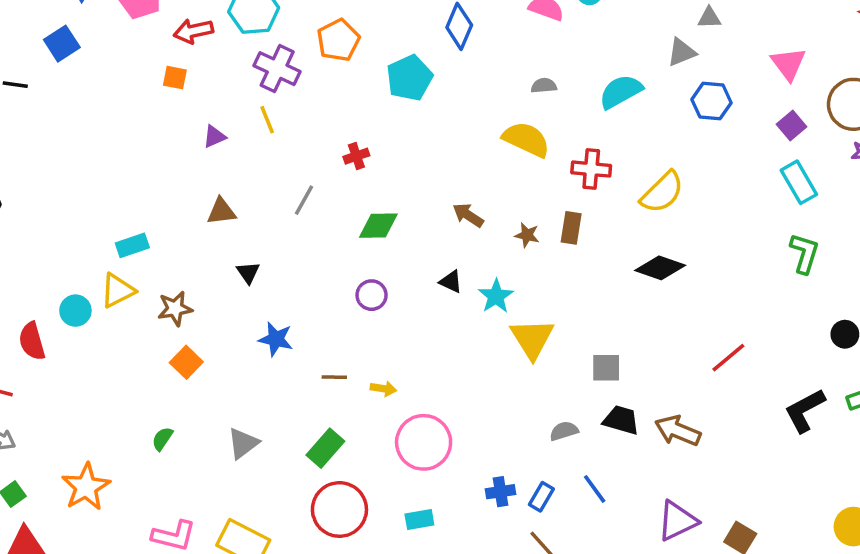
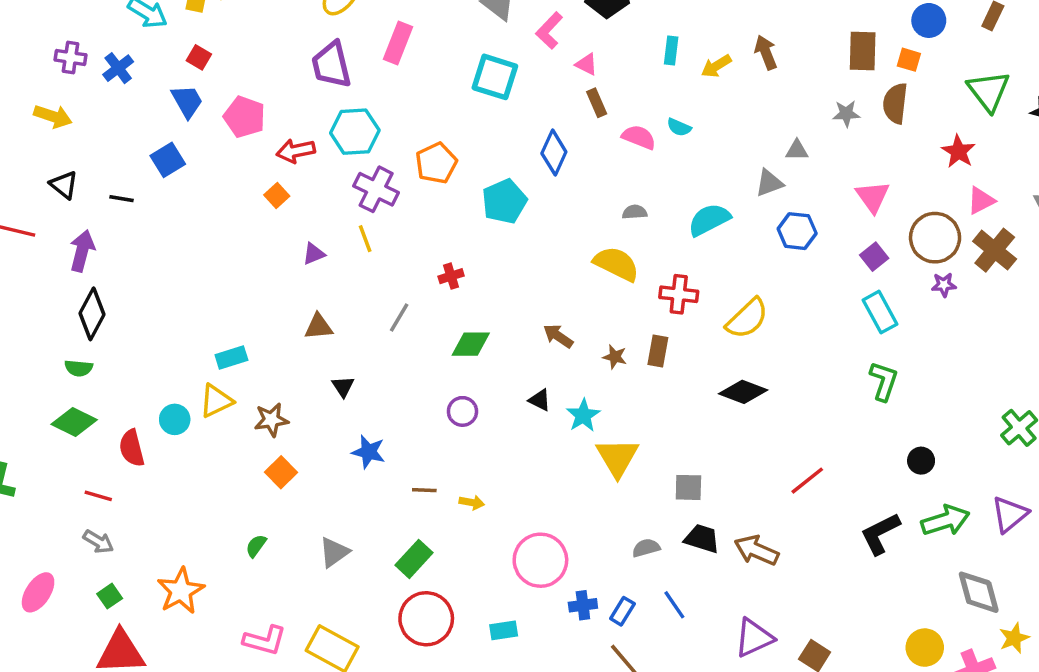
orange square: (175, 78) -> (277, 196), turned 35
pink circle: (424, 442) -> (540, 560), moved

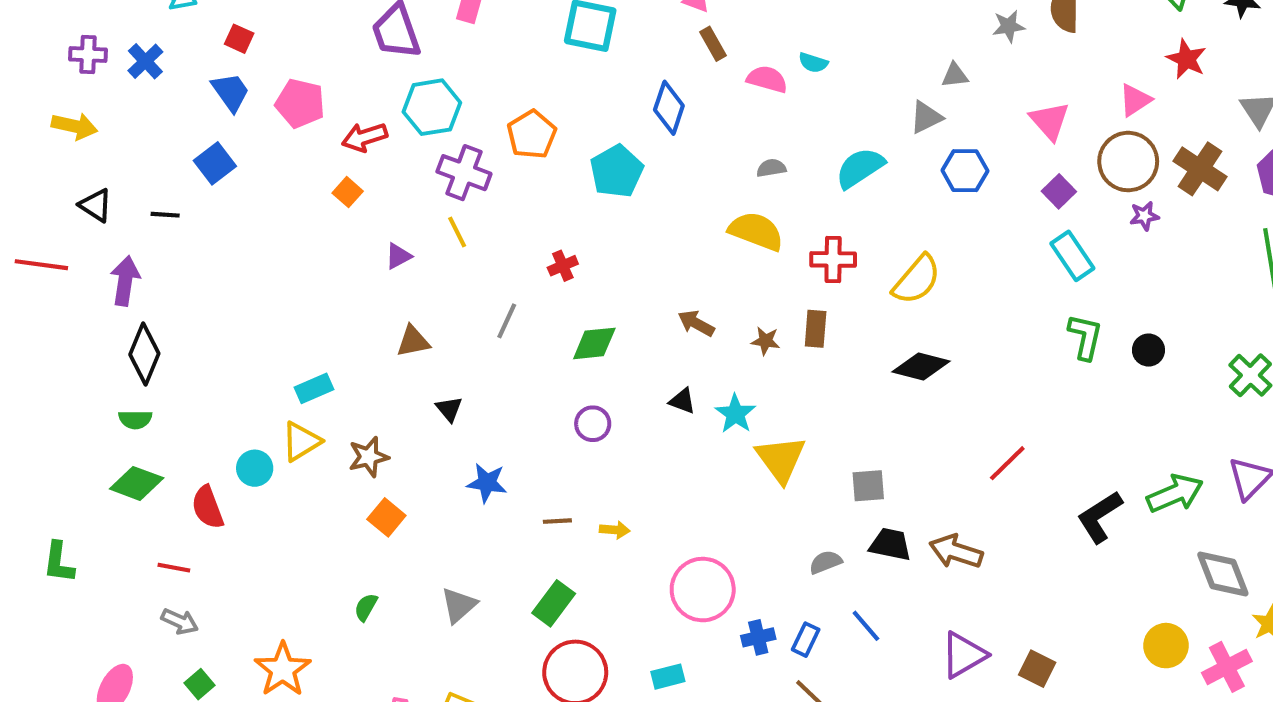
red star: (958, 151) -> (1186, 59), moved
pink triangle: (981, 201) -> (1135, 100), moved
black circle: (921, 461) -> (1148, 350), moved

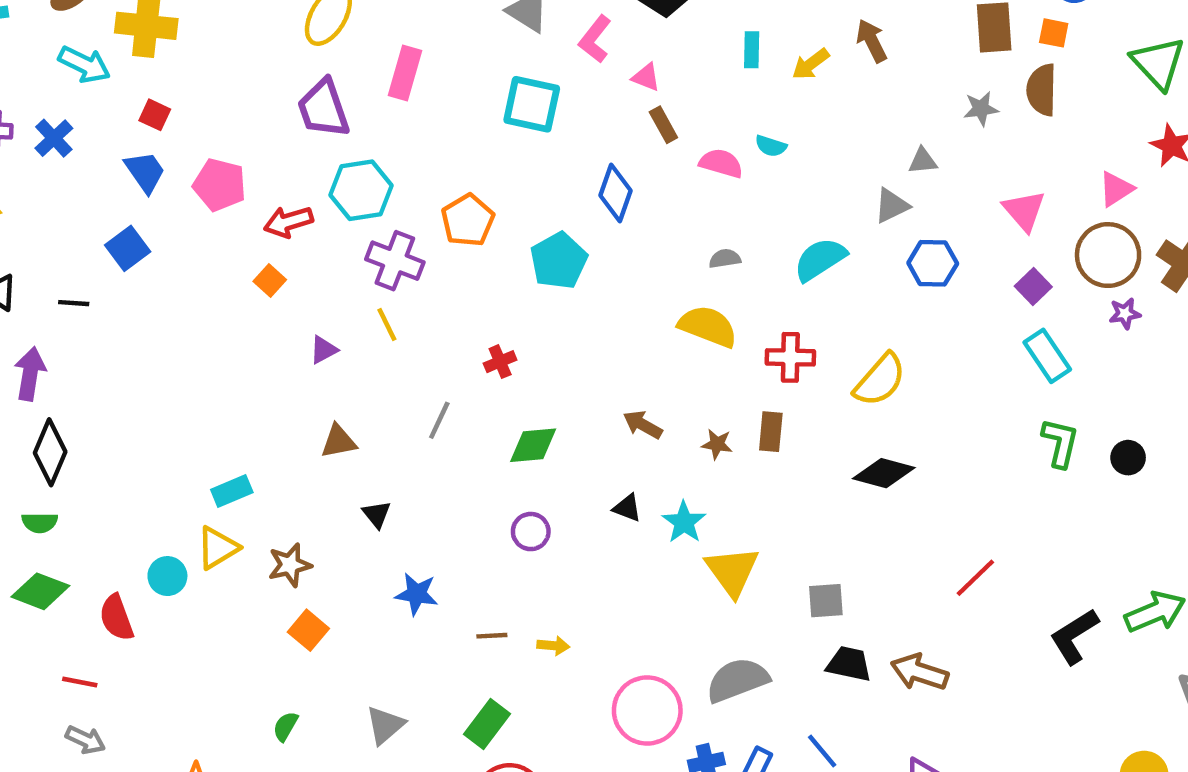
gray semicircle: (826, 562) -> (737, 680), moved, size x1.8

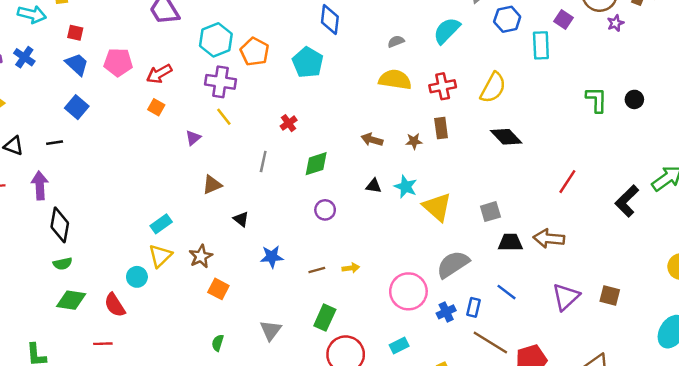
cyan hexagon: (361, 190) -> (216, 40), moved
cyan rectangle: (1047, 356) -> (541, 45), moved, turned 44
black diamond: (884, 473) -> (506, 137), turned 44

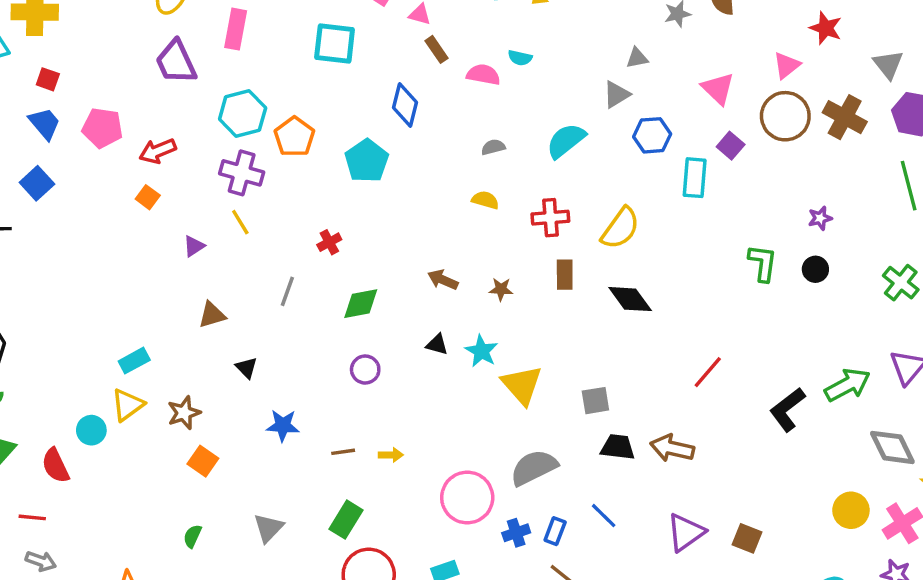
purple star: (616, 23) -> (820, 218), moved
yellow semicircle: (395, 80) -> (485, 200), size x0.6
brown rectangle: (441, 128) -> (565, 275), moved

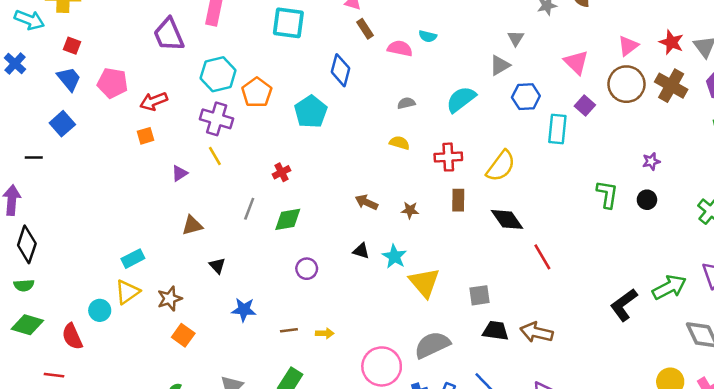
red star: (826, 28) -> (671, 42), moved
gray triangle: (637, 58) -> (516, 38), turned -48
orange square: (148, 197) -> (146, 136), turned 36
green diamond: (361, 304) -> (288, 219), moved
red line: (708, 372) -> (542, 257), moved, turned -72

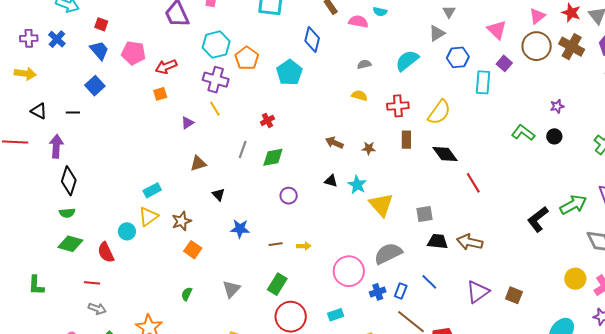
green L-shape: (607, 194) -> (523, 133), turned -60

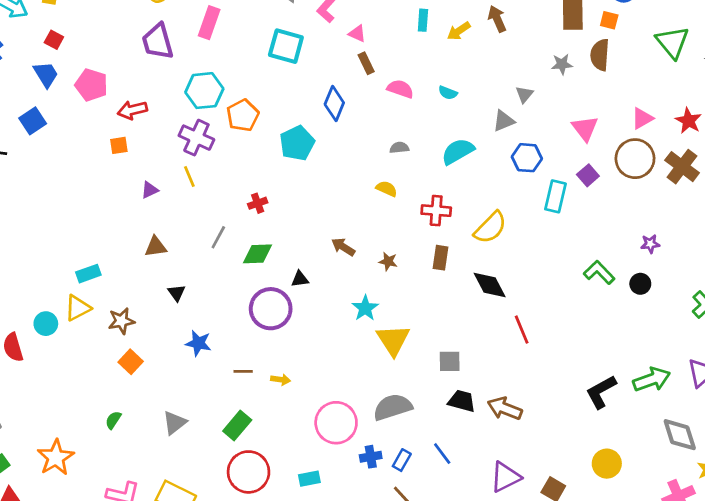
cyan semicircle: (380, 12) -> (448, 93), moved
black triangle: (331, 181) -> (300, 279), moved, turned -32
purple circle: (289, 196) -> (271, 309), size x1.8
yellow circle: (575, 279) -> (607, 464), moved

